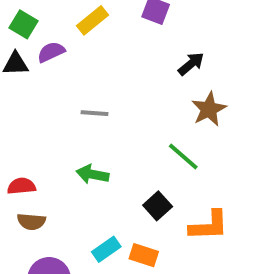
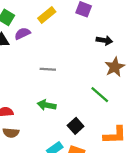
black arrow: (191, 64) -> (104, 40), turned 49
black square: (158, 206) -> (76, 126), moved

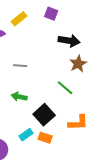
black arrow: (104, 40) -> (69, 41), size x1.5
black square: (76, 126) -> (44, 115), size x1.5

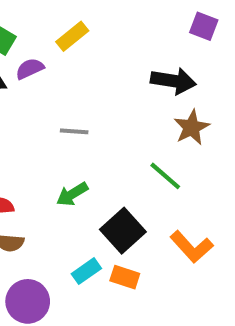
purple square: (51, 14) -> (204, 26), moved
green arrow: (19, 97) -> (72, 194), turned -42
orange L-shape: (78, 123) -> (192, 247), turned 50

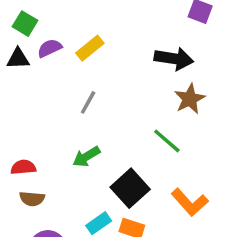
yellow rectangle: (72, 36) -> (90, 48), moved
gray line: (74, 131) -> (88, 102), turned -65

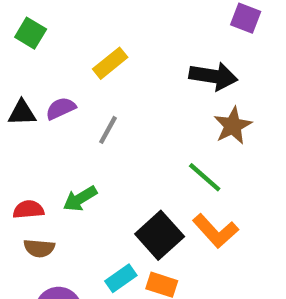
purple semicircle: (50, 48) -> (61, 108), moved
black triangle: (18, 59) -> (22, 113), moved
green arrow: (86, 157) -> (80, 199), moved
orange L-shape: (190, 202) -> (215, 231), moved

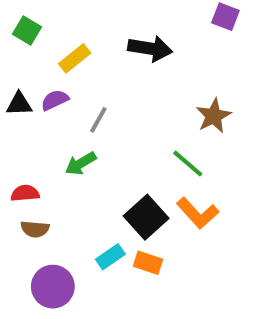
yellow rectangle: (110, 63) -> (75, 58), moved
black arrow: (213, 76) -> (150, 48), moved
green arrow: (80, 199) -> (81, 164), moved

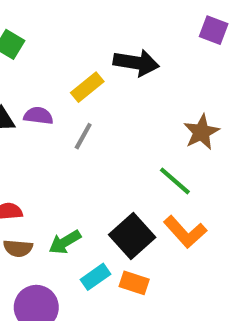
yellow rectangle: (75, 58) -> (87, 87), moved
purple semicircle: (55, 100) -> (38, 116), turned 32
green arrow: (81, 164) -> (65, 242), moved

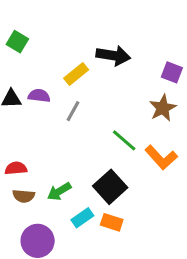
purple square: (214, 30) -> (172, 72), moved
green line: (175, 181) -> (124, 140), moved
orange L-shape: (185, 232) -> (161, 157), moved

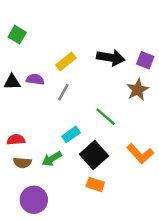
black arrow: (113, 55) -> (111, 58), moved
orange L-shape: (161, 157) -> (140, 154), moved
cyan rectangle: (82, 218) -> (71, 134), moved

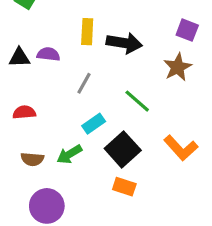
black arrow: (111, 58) -> (124, 43), moved
yellow rectangle: (66, 61) -> (87, 32), turned -48
gray line: (63, 92) -> (84, 83), moved
red semicircle: (16, 140) -> (24, 112), moved

